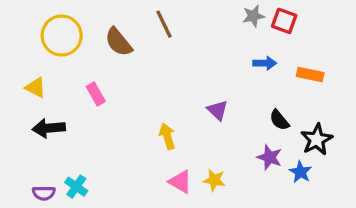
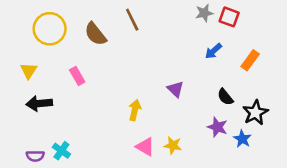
blue arrow: (265, 63) -> (213, 51), turned 138
orange rectangle: (310, 75) -> (250, 60), turned -66
yellow triangle: (36, 88) -> (29, 71), turned 36
yellow arrow: (167, 136) -> (135, 110), turned 30

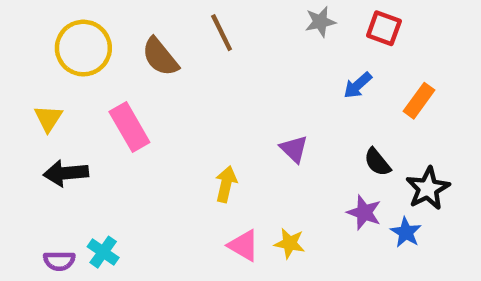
gray star: (204, 13) -> (320, 22), moved
pink rectangle: (77, 76) -> (129, 127), size x1.5

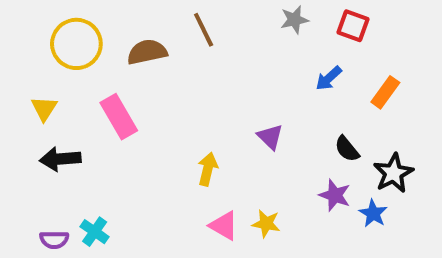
brown semicircle: (160, 57) -> (147, 52), turned 117

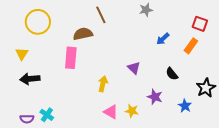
red square: (353, 26) -> (200, 24), moved
brown semicircle: (147, 52) -> (83, 34), moved
pink rectangle: (119, 117) -> (71, 58), moved, turned 35
black star: (393, 173) -> (206, 88), moved
purple star: (335, 195) -> (155, 97), moved

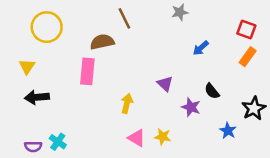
orange rectangle: (191, 46) -> (248, 57), moved
purple star: (155, 97) -> (191, 107), moved

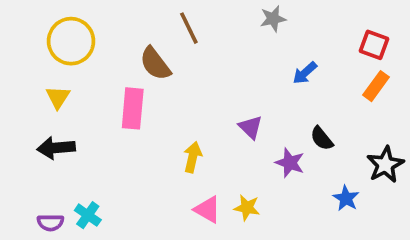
brown semicircle: (102, 42) -> (155, 64), turned -115
yellow triangle: (27, 66) -> (58, 97), moved

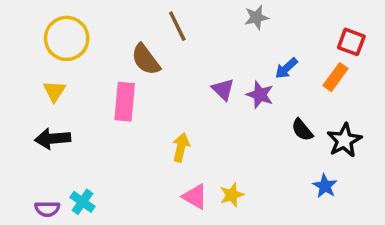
orange rectangle: (376, 86) -> (335, 77), moved
purple triangle: (251, 127) -> (223, 89), moved
purple star: (290, 163) -> (260, 95), moved
black star: (385, 165) -> (344, 140), moved
yellow star: (247, 208) -> (232, 195), turned -30

